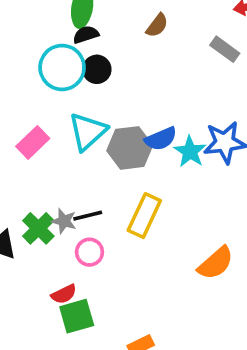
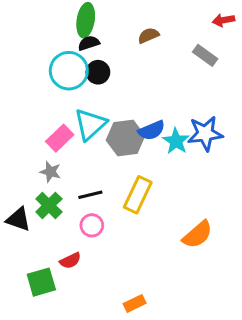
brown semicircle: (157, 25) -> (148, 35), turned -150
pink rectangle: (33, 142) -> (60, 138), moved
gray star: (64, 221) -> (50, 172), moved
green square: (77, 316) -> (41, 282), moved

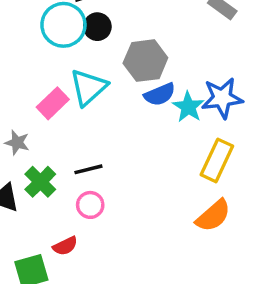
gray hexagon: (126, 138) -> (145, 61), moved
gray star: (50, 172) -> (17, 143), moved
yellow rectangle: (138, 195) -> (217, 160), moved

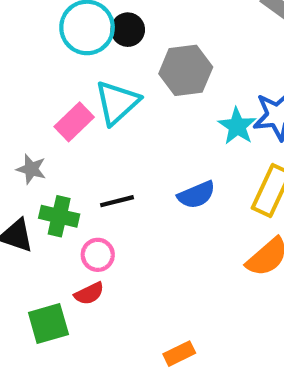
blue semicircle: (160, 94) -> (196, 195), moved
green cross: (40, 182) -> (59, 216), turned -32
pink circle: (90, 205) -> (98, 255), moved

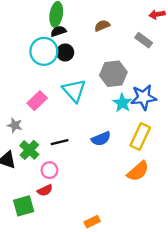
gray hexagon: (186, 70) -> (113, 74), moved
cyan triangle: (117, 103) -> (74, 91), moved, turned -30
green cross: (59, 216) -> (29, 150), turned 30

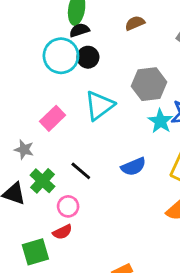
cyan triangle: (74, 91) -> (99, 105), turned 35
black line: (60, 142) -> (81, 171), turned 54

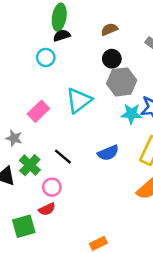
cyan circle: (61, 56) -> (46, 57), size x0.6
black circle: (88, 57) -> (112, 59), moved
cyan star: (160, 121) -> (131, 114), turned -30

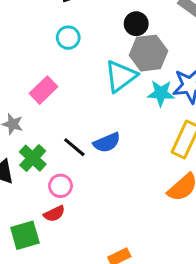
cyan circle: (46, 57) -> (68, 38), moved
cyan triangle: (79, 100) -> (121, 76), moved
blue semicircle: (108, 153) -> (107, 143), moved

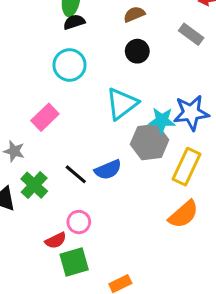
cyan circle: (68, 38) -> (70, 65), size x1.4
gray hexagon: (149, 53) -> (150, 142), moved
pink circle: (60, 186) -> (79, 222), moved
green square: (25, 235) -> (74, 262), moved

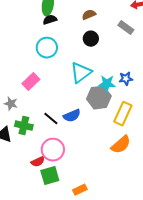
blue star: (191, 113) -> (126, 79), size x0.6
green cross: (34, 185) -> (24, 126), turned -30
pink circle: (79, 222) -> (53, 150), size x1.5

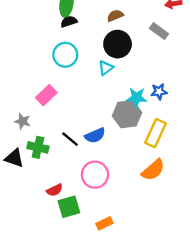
black circle: (91, 39) -> (118, 44), size x1.5
cyan triangle: (81, 73) -> (106, 68), moved, size x0.6
pink circle: (53, 150) -> (95, 175), moved

